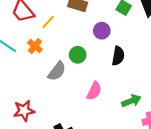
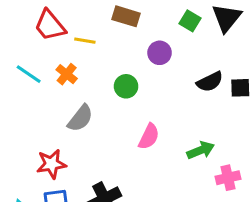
yellow line: (48, 22) -> (85, 41), turned 56
black semicircle: (118, 56) -> (210, 82), moved, turned 54
gray semicircle: (57, 71) -> (80, 118), moved

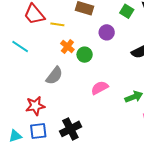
orange cross: (67, 74) -> (67, 46), moved
pink semicircle: (149, 137) -> (100, 88), turned -144

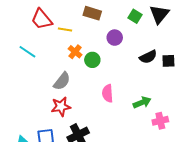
pink semicircle: (100, 88) -> (108, 93), turned -66
red star: (35, 106) -> (61, 107), moved

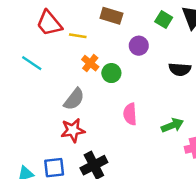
black semicircle: (148, 57) -> (180, 69), turned 30

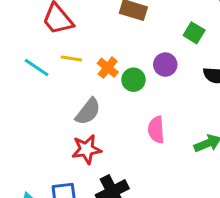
green square: (164, 20) -> (194, 33), moved
yellow line: (78, 36) -> (71, 59), moved
purple circle: (139, 46) -> (165, 65), moved

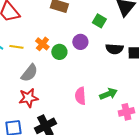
yellow line: (71, 59) -> (16, 47), moved
pink semicircle: (156, 130) -> (80, 96), moved

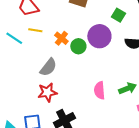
purple circle: (80, 42) -> (99, 36), size x1.5
yellow line: (16, 47) -> (35, 30), moved

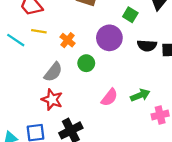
green circle: (78, 46) -> (86, 63), moved
pink semicircle: (99, 90) -> (109, 97), turned -138
red star: (47, 92) -> (52, 100), turned 30

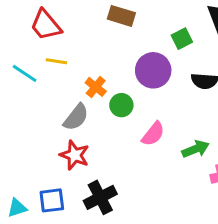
green square: (130, 15) -> (182, 39), turned 32
orange cross: (68, 40) -> (96, 87), moved
pink semicircle: (109, 97) -> (153, 134), moved

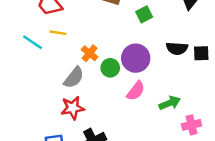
green square: (182, 39) -> (144, 14), moved
purple circle: (153, 70) -> (136, 58), moved
red star: (75, 155) -> (73, 108), turned -30

